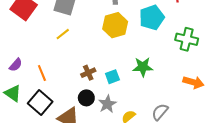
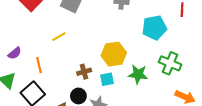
yellow hexagon: (115, 25) -> (114, 54), moved
yellow line: (63, 34) -> (59, 37), moved
green cross: (187, 39) -> (170, 63), moved

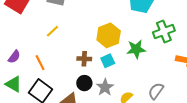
green cross: (170, 63) -> (164, 32), turned -30
brown cross: (84, 72) -> (84, 59), turned 32

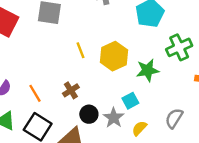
yellow line: (52, 31) -> (80, 50), moved, turned -64
brown cross: (84, 59) -> (71, 90), moved, turned -32
cyan square: (108, 61) -> (130, 101), moved

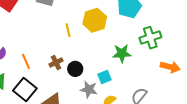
yellow hexagon: (114, 56) -> (95, 20), moved
black circle: (89, 114) -> (75, 69), moved
gray star: (114, 118) -> (89, 89), turned -30

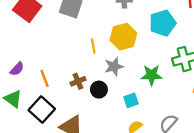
gray star: (89, 89) -> (114, 67), moved, turned -30

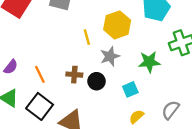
brown cross: (78, 81) -> (74, 75), turned 32

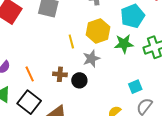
green star: (149, 62) -> (124, 44), moved
cyan square: (130, 89) -> (135, 87), moved

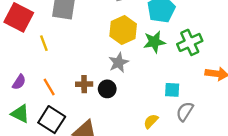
yellow line: (71, 41) -> (44, 43), moved
cyan square: (135, 87) -> (172, 90), turned 32

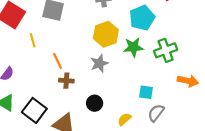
orange line: (49, 87) -> (58, 61), moved
black circle: (107, 89) -> (95, 103), moved

